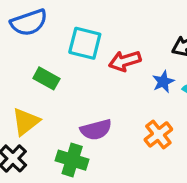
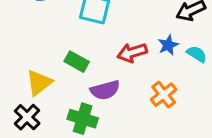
red arrow: (125, 61) -> (132, 53), moved
green rectangle: (46, 78) -> (77, 62), moved

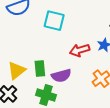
green rectangle: (77, 62) -> (40, 69), moved, turned 56

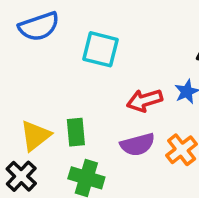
purple semicircle: (61, 76) -> (137, 144), moved

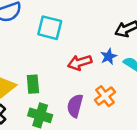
purple semicircle: (137, 144) -> (75, 106), moved, turned 120

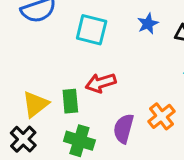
blue star: (109, 57) -> (148, 24), moved
red arrow: (80, 63) -> (101, 83), moved

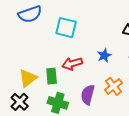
blue star: (148, 24) -> (104, 55), moved

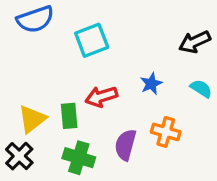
cyan square: (66, 28) -> (92, 40), turned -35
orange cross: (114, 86) -> (166, 132), turned -36

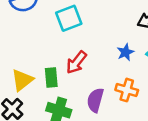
blue star: (151, 84) -> (125, 52), moved
red arrow: (101, 97) -> (76, 62), turned -35

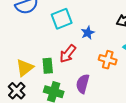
blue star: (125, 52) -> (88, 33), moved
orange cross: (127, 90) -> (108, 60), moved

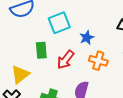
orange cross: (108, 60) -> (98, 61), moved
green rectangle: (48, 66) -> (41, 50), moved

